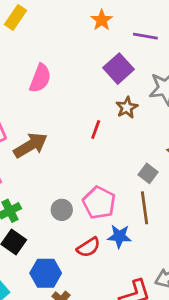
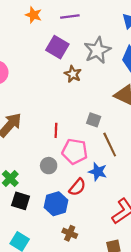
red line: (96, 130) -> (56, 130), moved
gray square: (148, 173) -> (94, 120), moved
blue star: (119, 236) -> (98, 172), turned 30
blue hexagon: (46, 273) -> (56, 204), moved

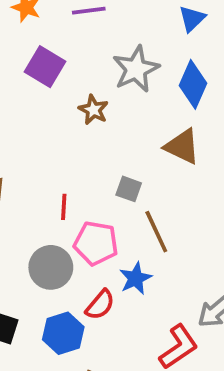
purple square: (57, 47) -> (45, 67), moved
gray circle: (49, 166) -> (51, 267), size x1.5
blue star: (98, 172) -> (136, 278), turned 30

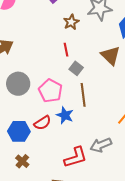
red line: (64, 207) -> (66, 50), moved, turned -32
gray circle: (51, 267) -> (18, 84), moved
blue star: (136, 278) -> (65, 115), turned 30

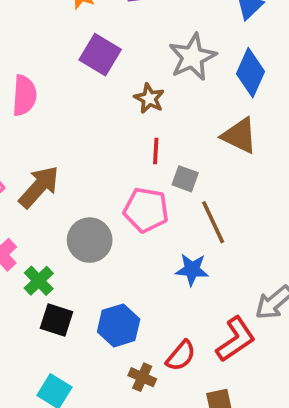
red line: (66, 50) -> (156, 151), turned 32
pink pentagon: (50, 91) -> (146, 210), moved
red semicircle: (42, 123) -> (181, 356), moved

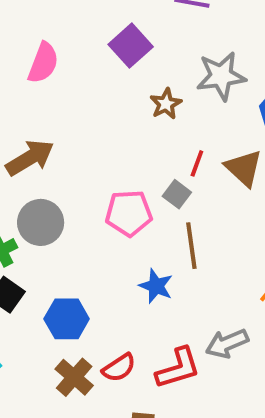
red line: (156, 151) -> (197, 163), moved
pink pentagon: (146, 210) -> (129, 213), turned -30
gray circle: (90, 240) -> (41, 222), moved
brown cross: (142, 377) -> (74, 377), size x1.4

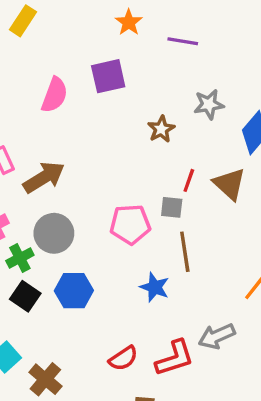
purple square: (131, 46) -> (108, 76), moved, turned 30
gray star: (221, 76) -> (209, 104), size x0.7
gray square: (177, 194) -> (172, 207), turned -30
blue hexagon: (67, 319) -> (74, 291), moved
brown cross: (74, 377) -> (45, 379), moved

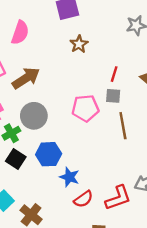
pink semicircle: (54, 95) -> (20, 33), moved
brown star: (161, 129) -> (79, 44), moved
red line: (189, 180) -> (114, 74), moved
blue star: (155, 287) -> (69, 177), moved

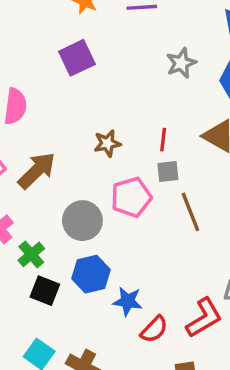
brown star: (79, 44) -> (107, 143), moved, turned 30
gray circle: (34, 116) -> (82, 221), moved

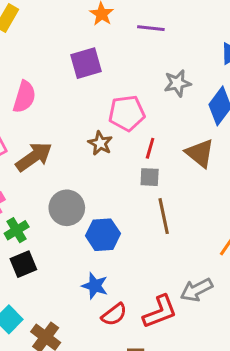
brown star: (107, 143) -> (100, 143), turned 30
pink pentagon: (131, 197) -> (127, 113), moved
blue hexagon: (91, 274) -> (103, 235), moved
black square: (45, 291) -> (23, 264), turned 36

